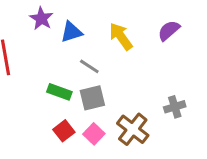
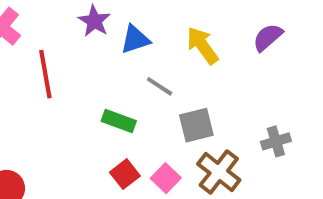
gray square: (92, 98) -> (196, 125), moved

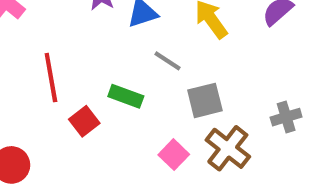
red line: (45, 74) -> (51, 78), moved
red square: (125, 174) -> (84, 121), moved

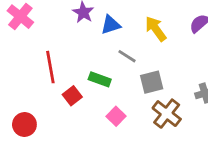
pink square: (174, 155) -> (116, 116), moved

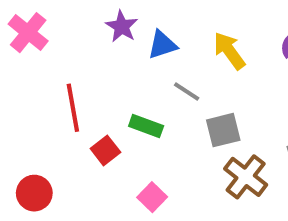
pink square: (116, 116) -> (152, 197), moved

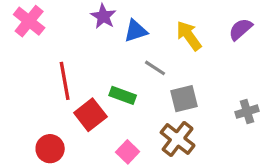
red square: (105, 150) -> (90, 115), size x1.4
brown cross: (246, 177) -> (178, 139), moved
red circle: (34, 193) -> (50, 149), moved

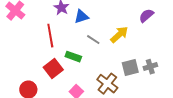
yellow arrow: (189, 36) -> (119, 35), moved, turned 84
red line: (65, 81) -> (50, 36), moved
gray square: (184, 99) -> (130, 68), moved

